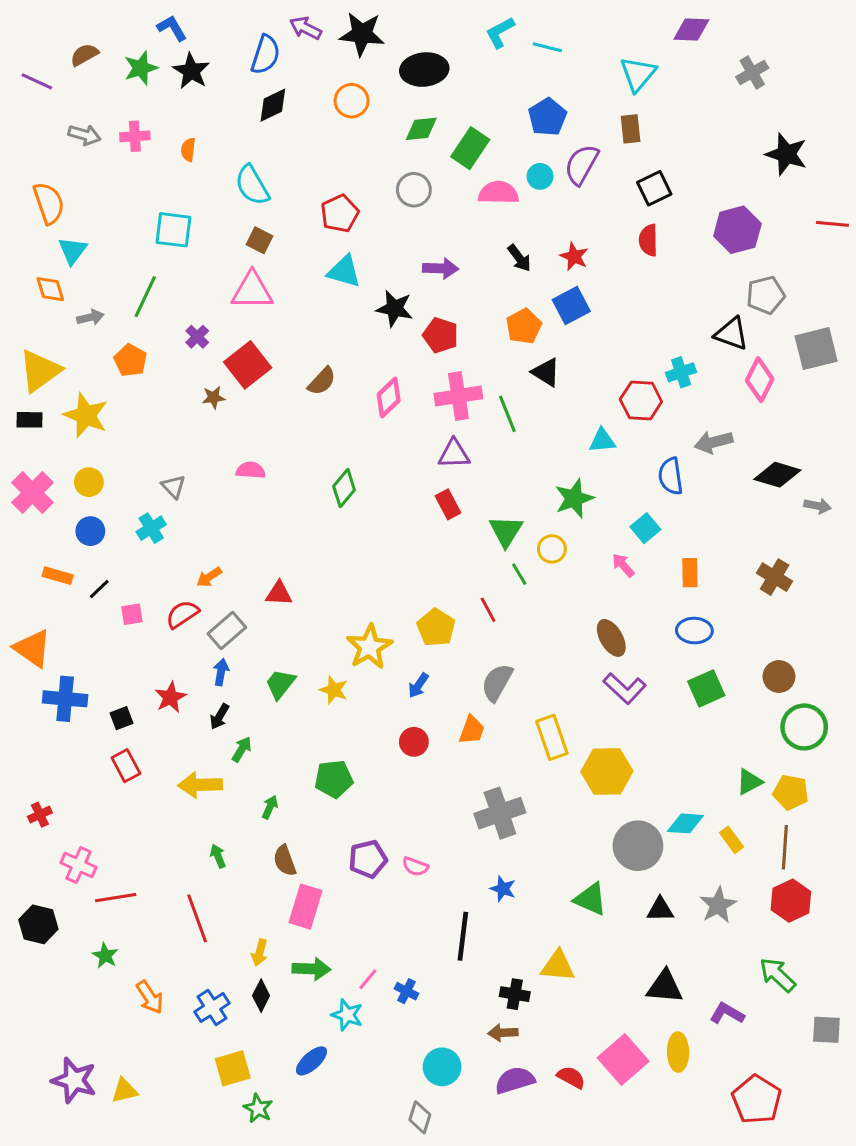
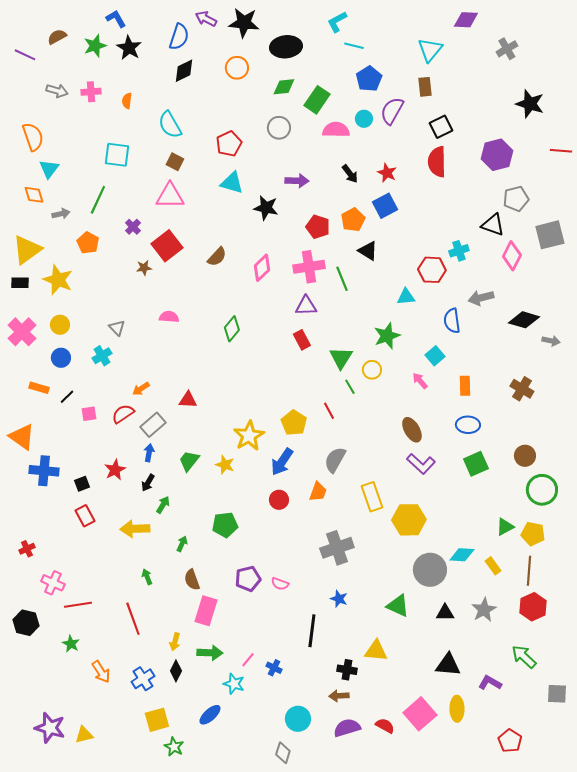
cyan line: (547, 47) -> (354, 46), moved
red semicircle: (648, 240) -> (437, 162), size x1.4
red pentagon: (441, 335) -> (318, 227), moved
blue arrow: (418, 685) -> (282, 462), size x1.6
red pentagon: (757, 1099) -> (510, 741), size x0.7

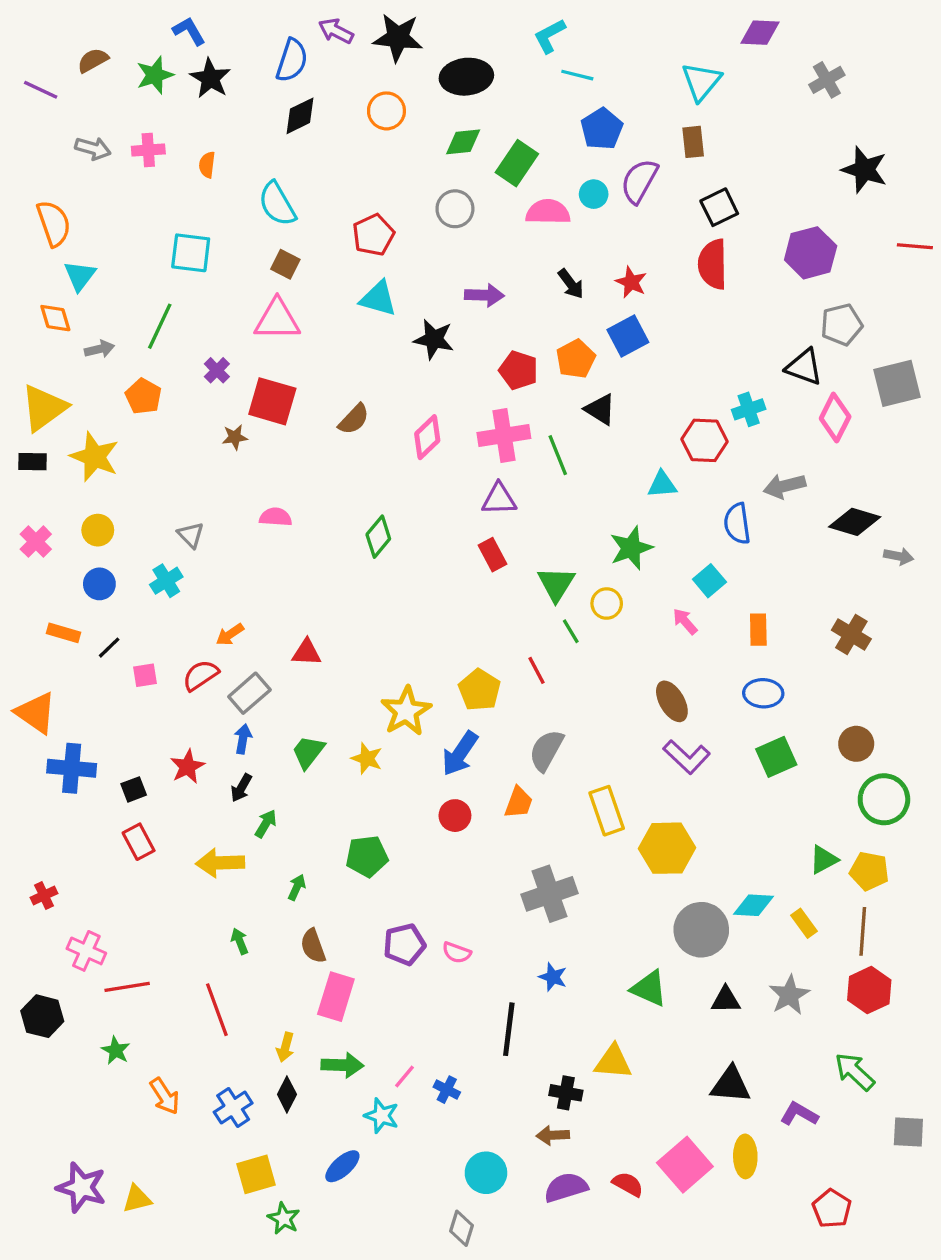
red square: (167, 246) -> (272, 401), turned -36
pink cross: (22, 332) -> (36, 542), size x0.7

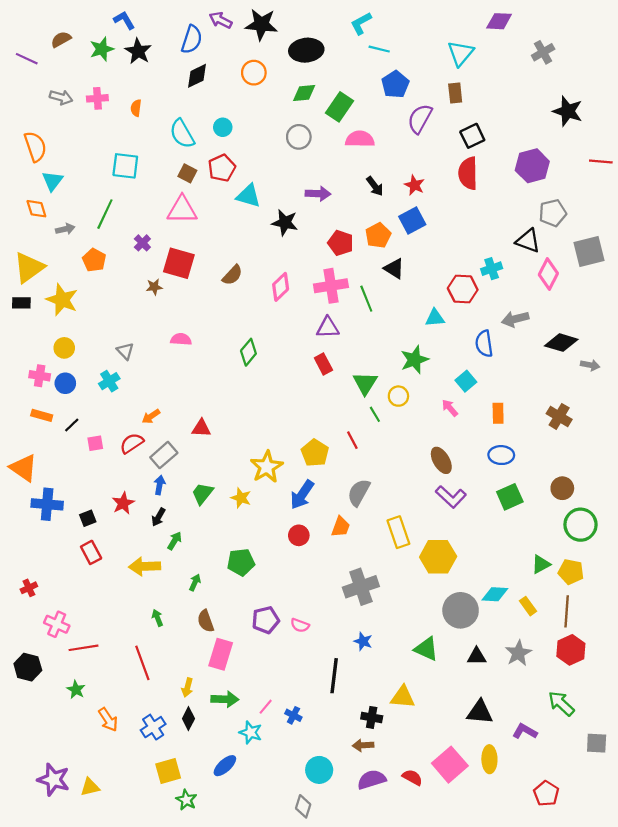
cyan circle: (594, 194) -> (223, 127), moved
red pentagon: (373, 235) -> (222, 168), moved
pink cross: (36, 542) -> (40, 376), moved, turned -36

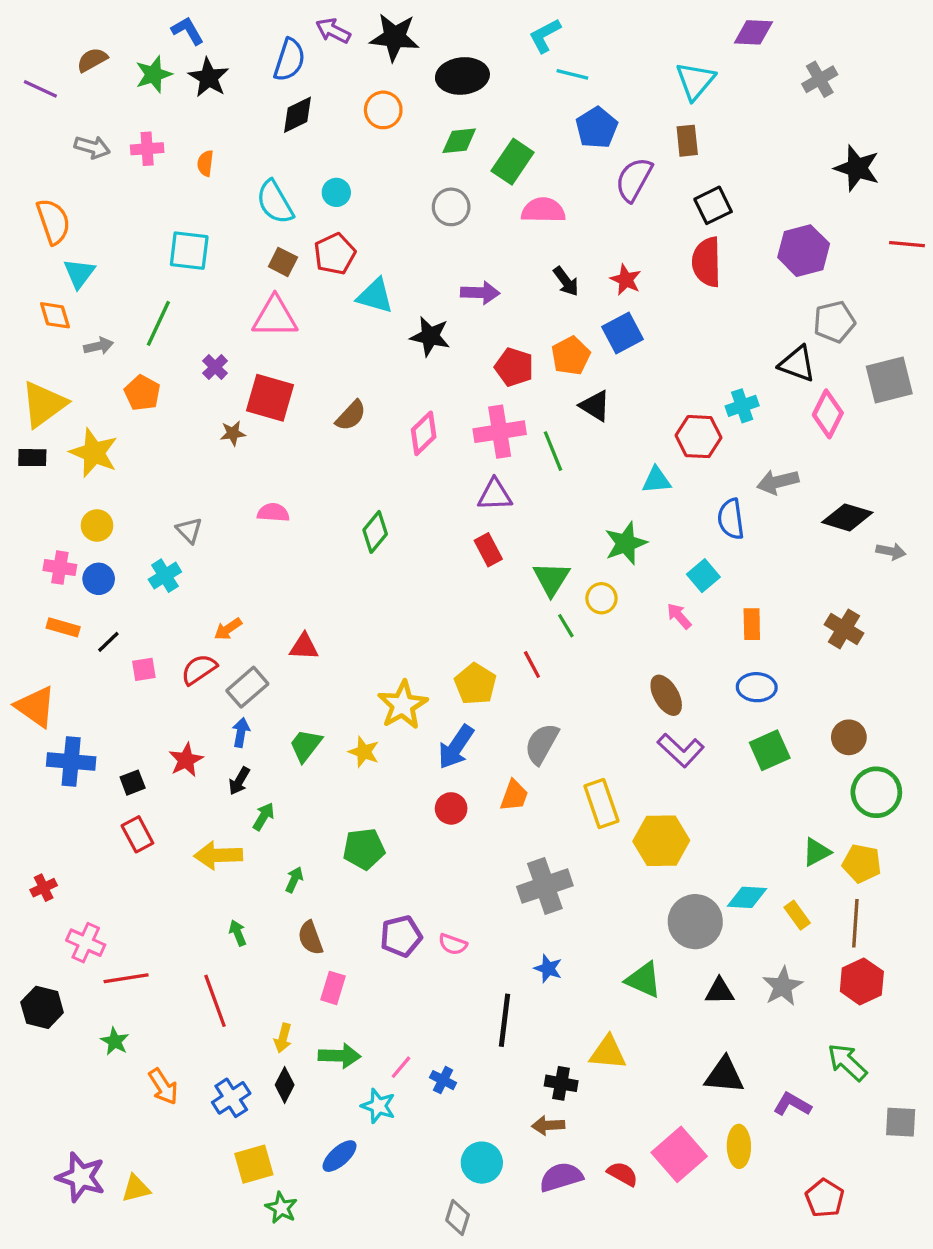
pink rectangle: (221, 654) -> (333, 988), size x0.7

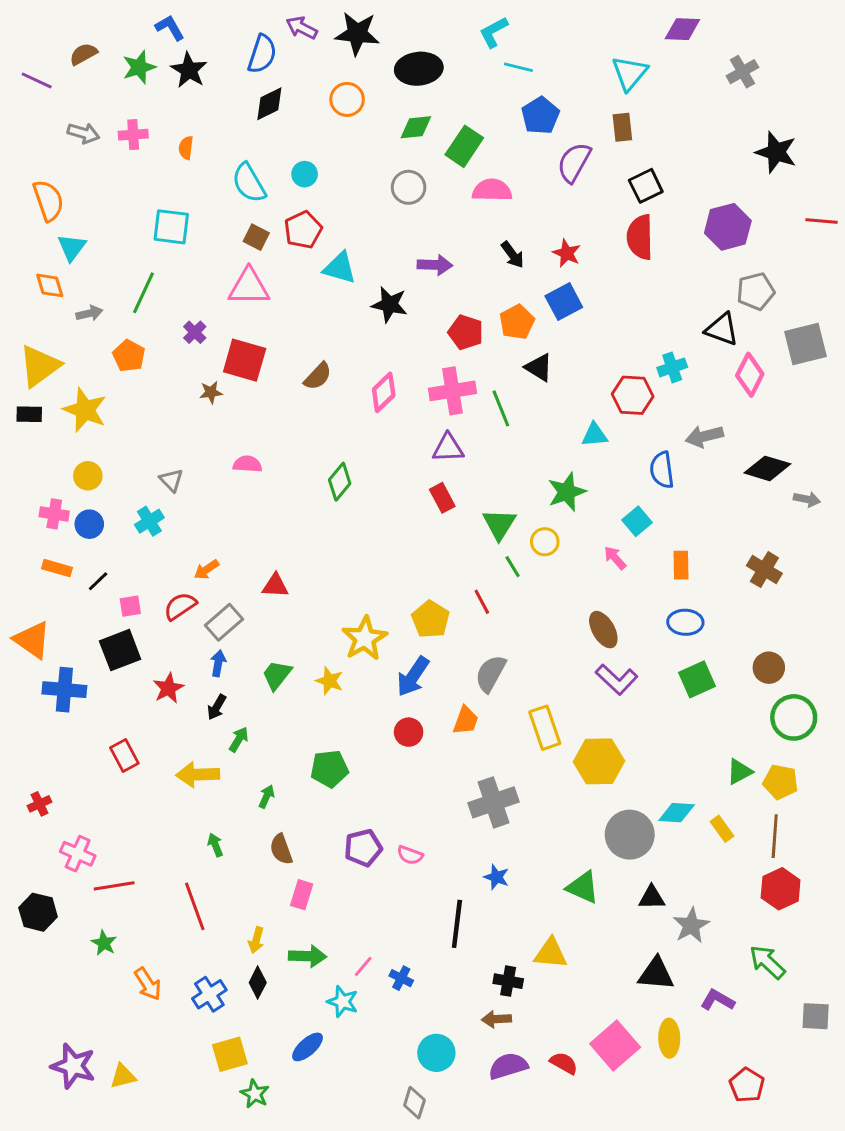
black square: (133, 783) -> (120, 650), moved, size x1.8
gray star: (783, 986) -> (691, 925), moved

